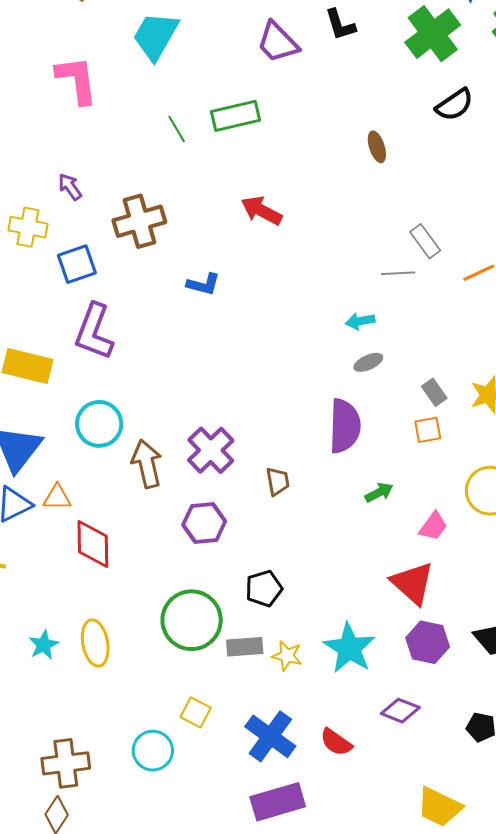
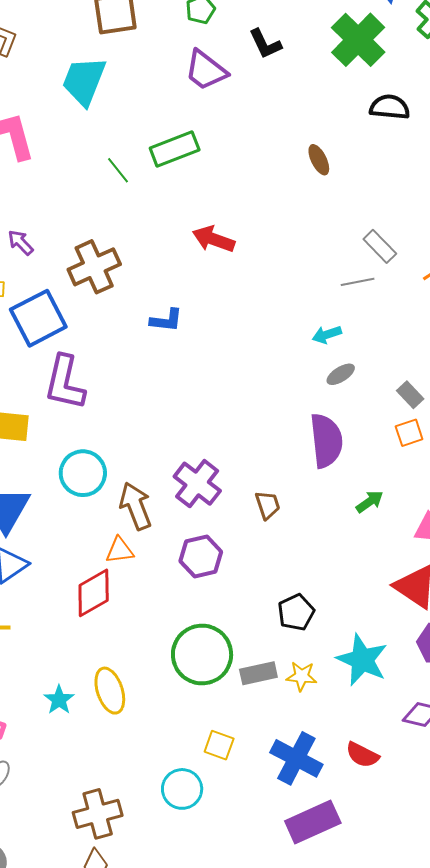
black semicircle: (454, 105) -> (390, 107), turned -132
blue square: (77, 264) -> (38, 318), size x1.4
orange triangle: (57, 497) -> (120, 550), moved
red diamond: (93, 544) -> (94, 593), turned 69
black pentagon: (264, 589) -> (296, 612), moved

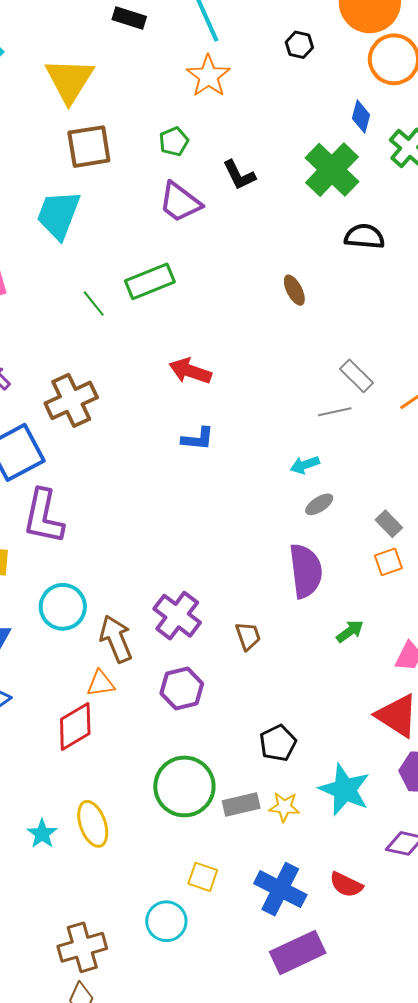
blue L-shape: (166, 320) -> (198, 439), moved

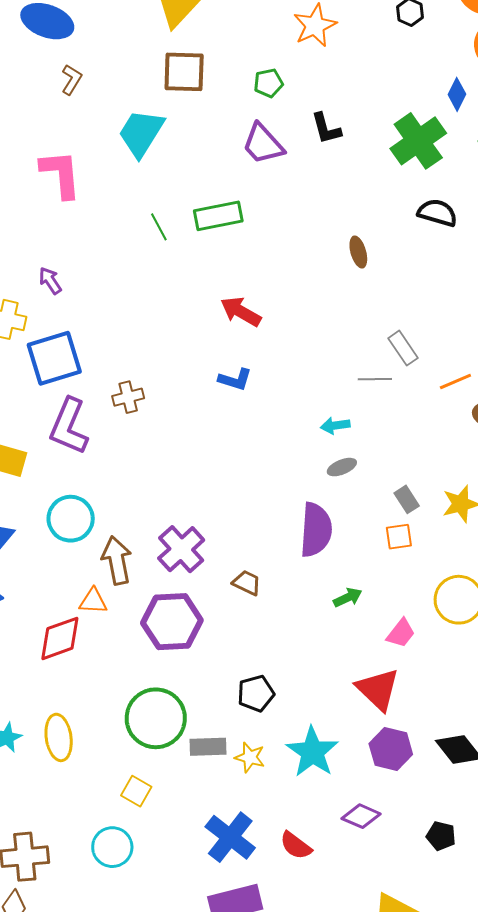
brown cross: (71, 400) -> (128, 397), moved, size x0.6
brown trapezoid: (248, 636) -> (247, 583), turned -56
purple hexagon: (182, 689) -> (172, 622), size x1.4
yellow square: (203, 877) -> (136, 791), moved

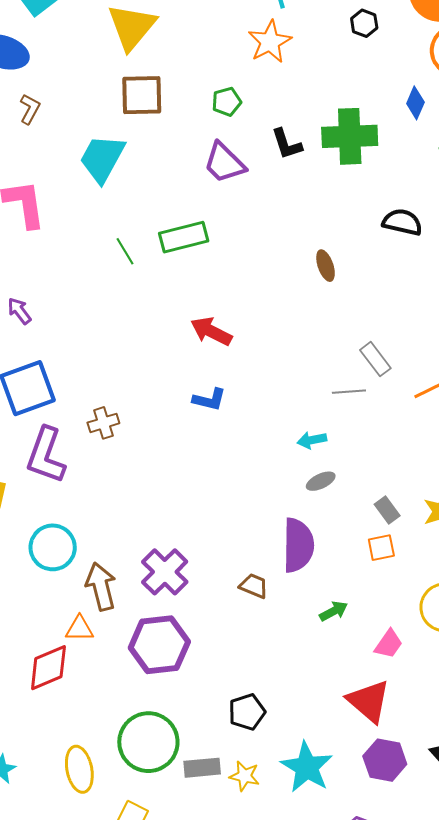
green cross: (418, 141) -> (350, 136), moved, turned 36
brown trapezoid: (247, 583) -> (254, 586), moved
yellow ellipse: (59, 737) -> (79, 769), moved

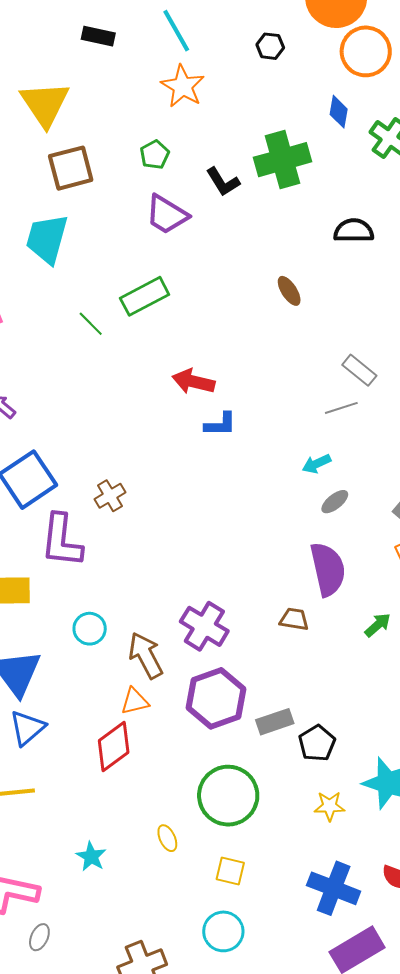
blue L-shape: (209, 400) -> (220, 424), moved
cyan circle: (53, 547) -> (90, 629), size x0.7
gray rectangle: (202, 768) -> (275, 722), moved
yellow ellipse: (79, 769) -> (167, 838), size x0.6

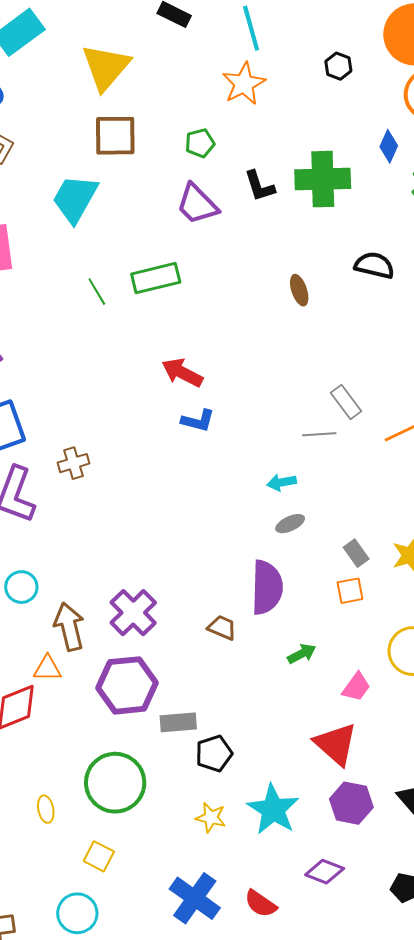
brown ellipse: (289, 291) -> (299, 290), moved

